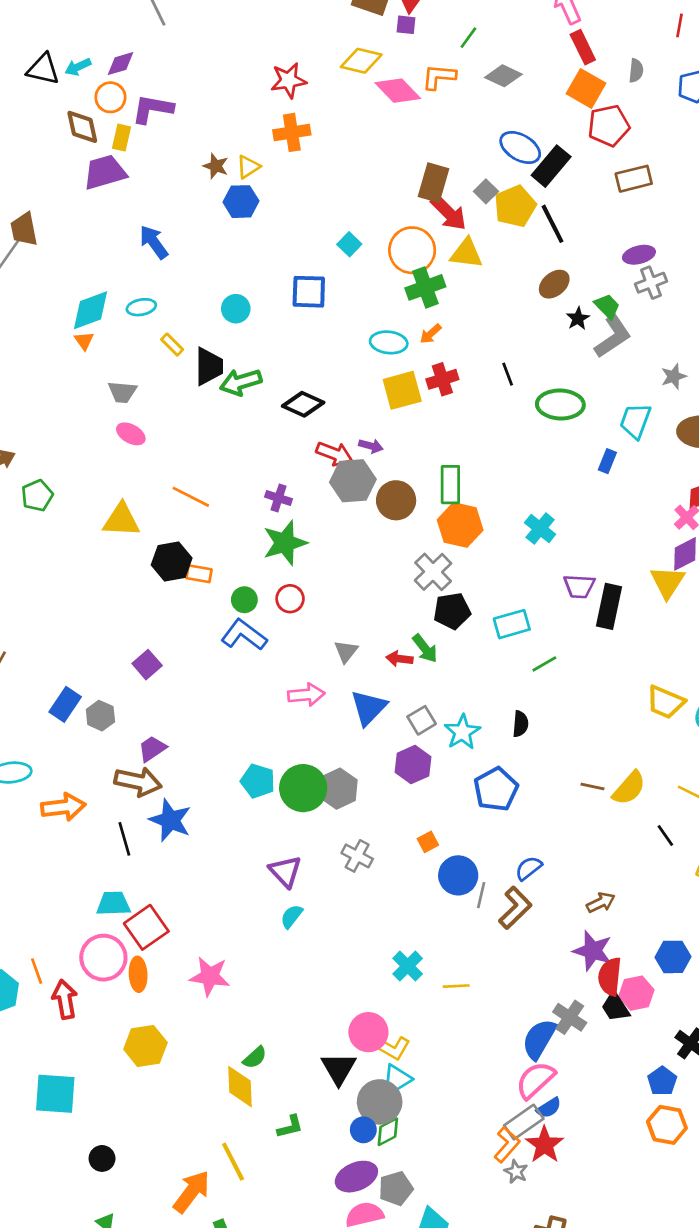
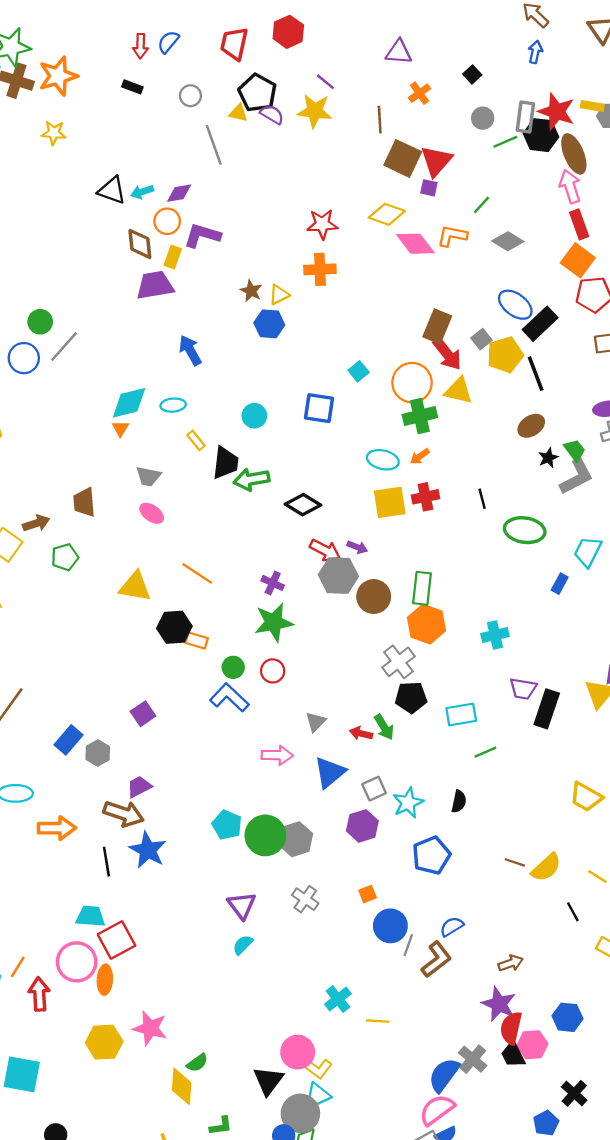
brown trapezoid: (24, 229) -> (84, 502), moved
cyan cross: (540, 529) -> (495, 635), turned 32
orange line: (37, 971) -> (18, 967), turned 45
pink star: (210, 976) -> (150, 1028), moved

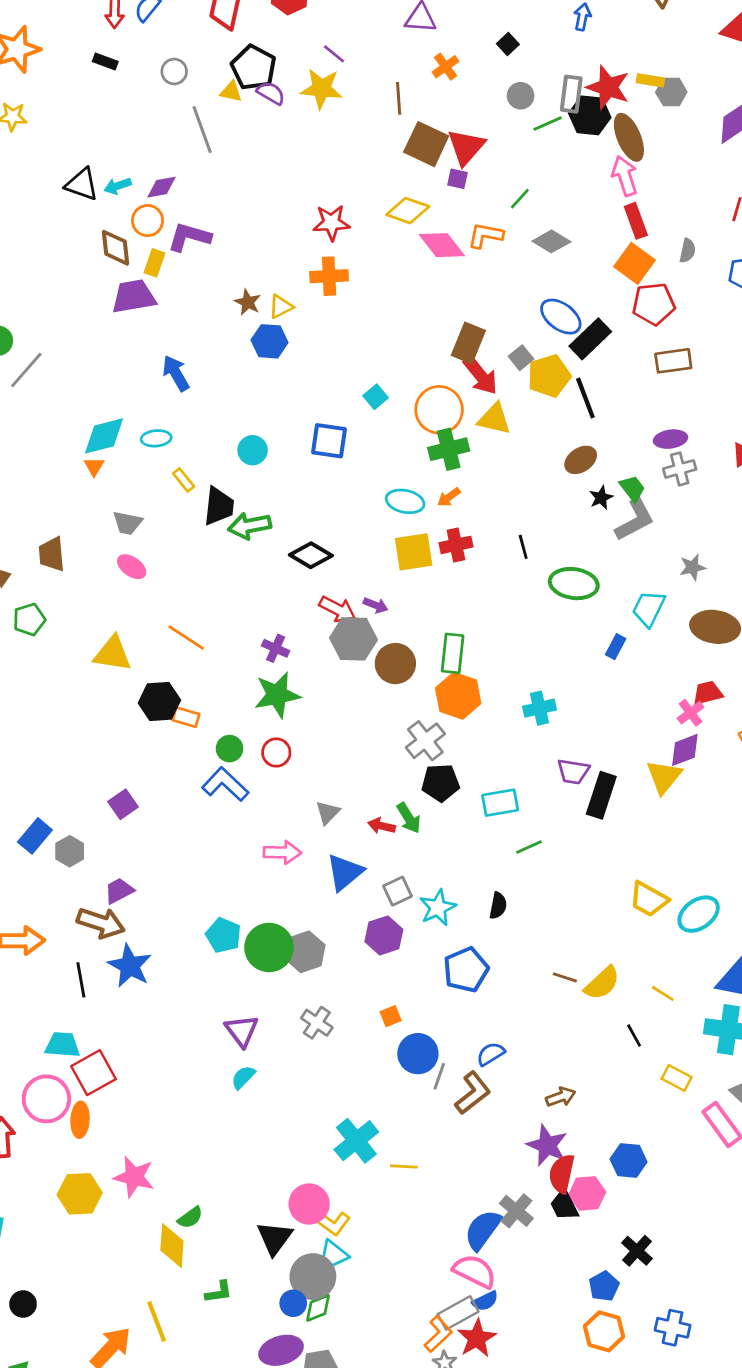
cyan cross: (338, 999) -> (356, 1141), size x1.4
pink semicircle: (437, 1110) -> (475, 1271), turned 63

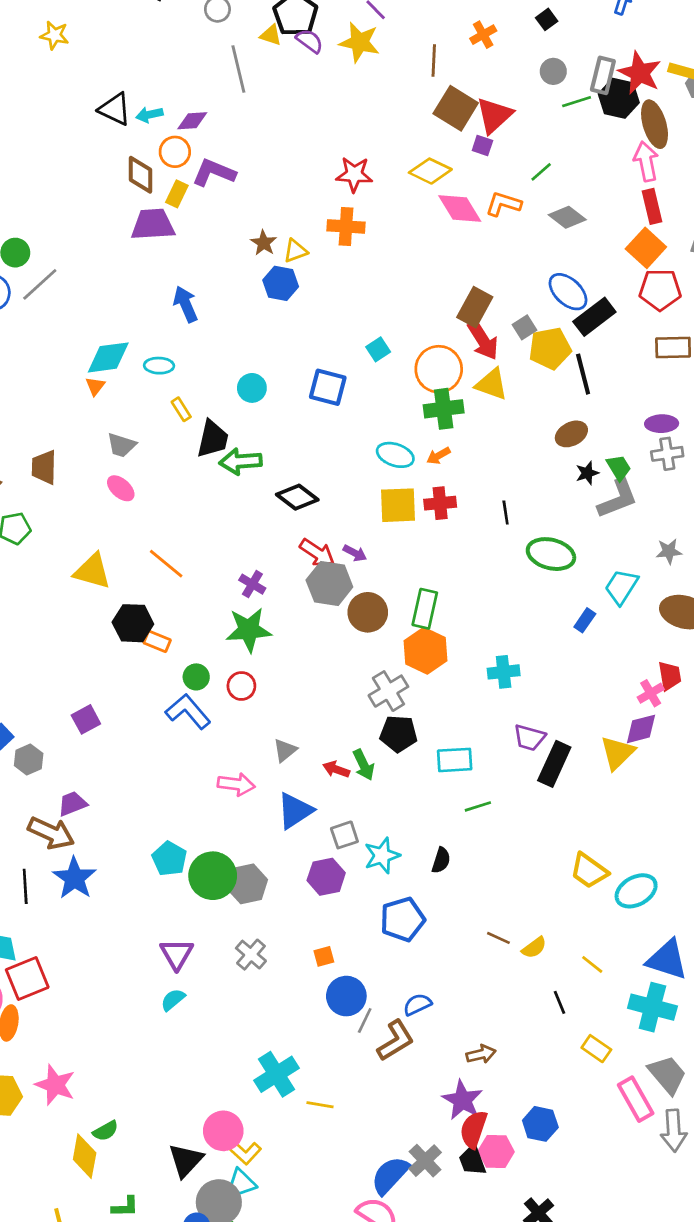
red trapezoid: (708, 693) -> (670, 676), turned 88
yellow semicircle: (602, 983) -> (534, 948), size x0.7

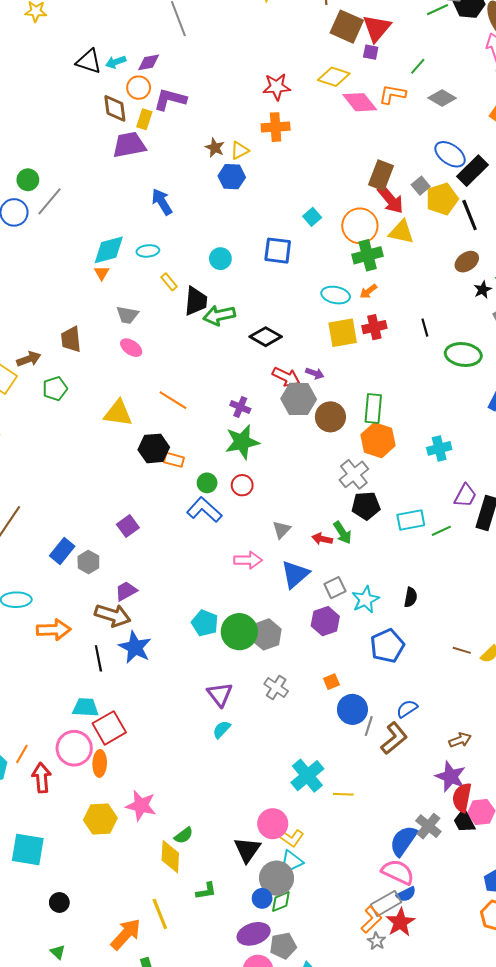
purple trapezoid: (529, 738) -> (465, 496), turned -70
green line: (478, 806) -> (441, 531), moved

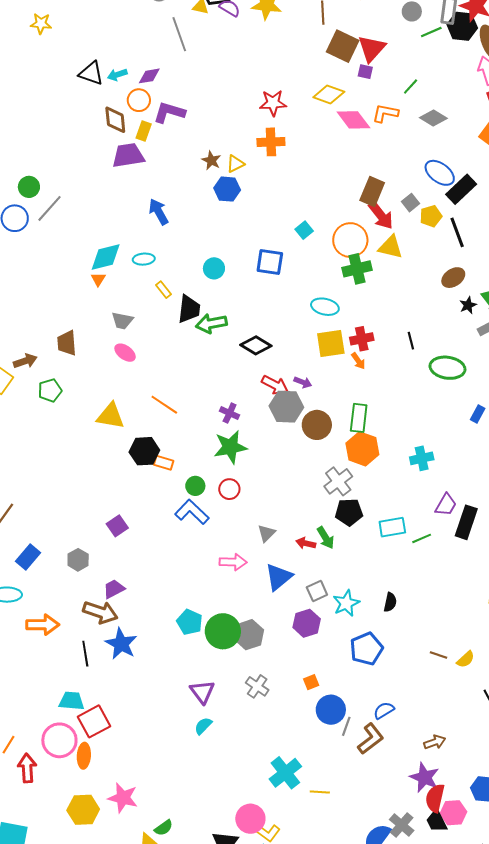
yellow pentagon: (442, 199) -> (431, 216), size x0.7
orange arrow: (368, 291) -> (358, 361), moved, turned -90
blue rectangle: (62, 551) -> (28, 557), moved

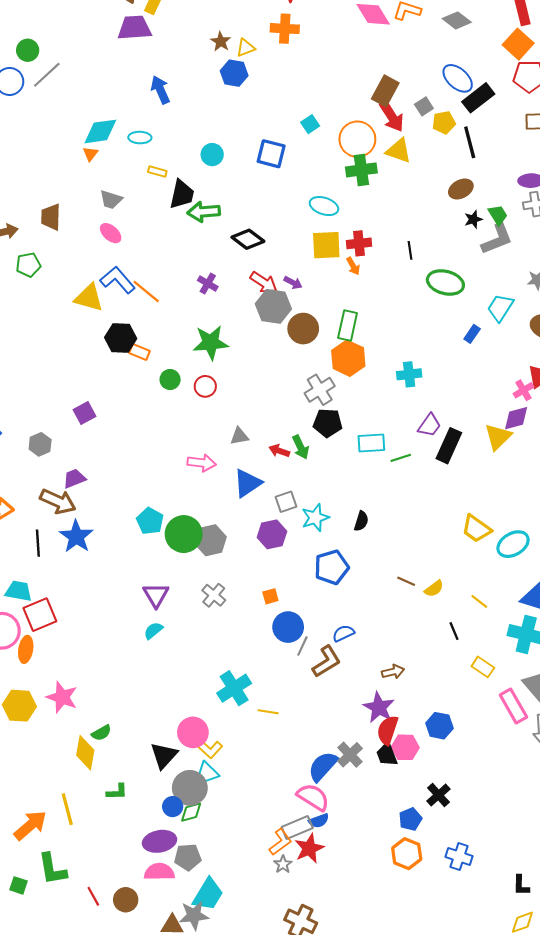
yellow rectangle: (163, 290) -> (157, 171), turned -42
purple cross: (230, 413) -> (208, 284), moved
blue L-shape: (192, 512) -> (118, 280), moved
gray triangle: (266, 533) -> (239, 436), turned 30

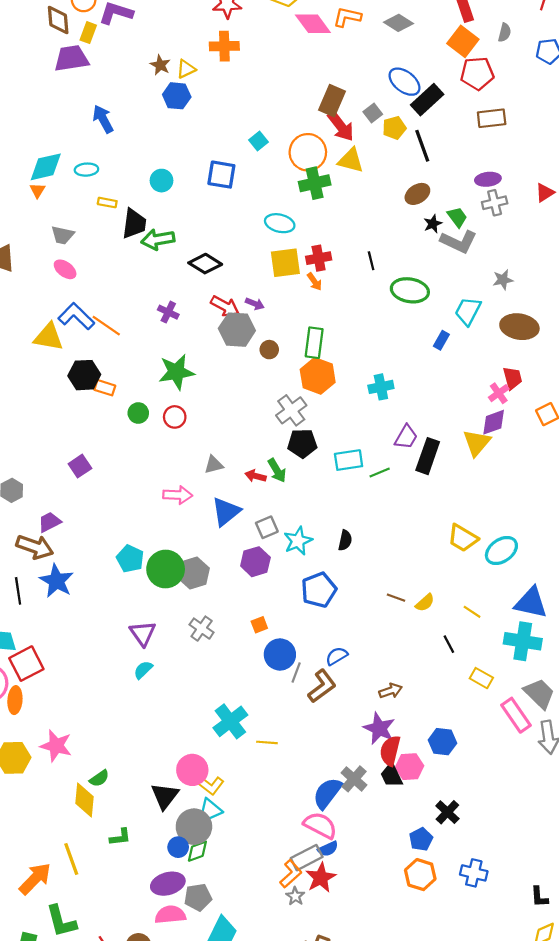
gray L-shape: (497, 239) -> (459, 242), turned 52
brown circle: (303, 329) -> (269, 350), size x0.6
purple square: (84, 413) -> (80, 466), moved

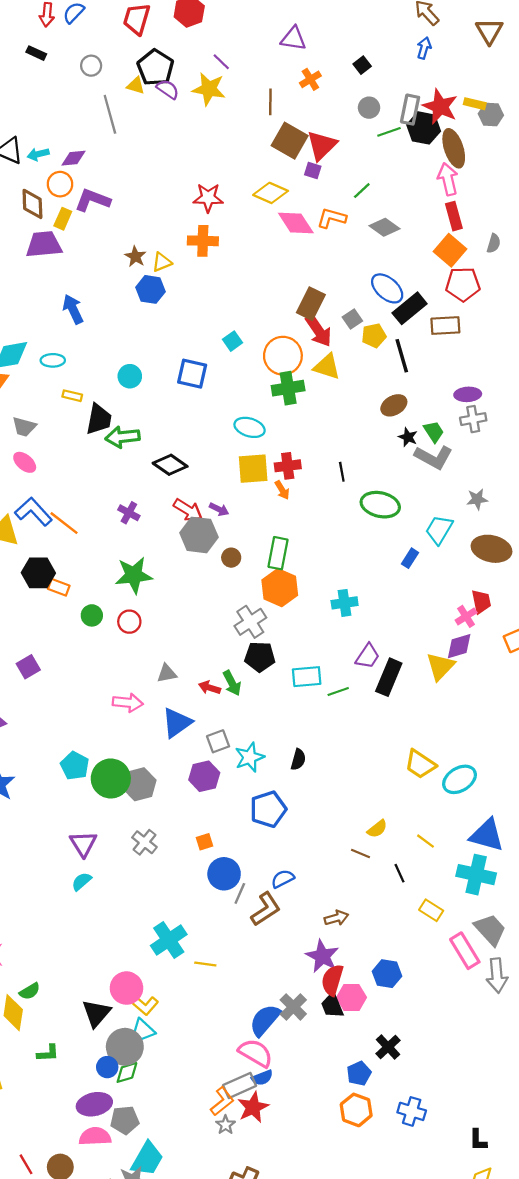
brown rectangle: (492, 118) -> (445, 326), moved
black star: (433, 224) -> (408, 437), turned -30
brown line: (396, 598) -> (360, 854), moved

